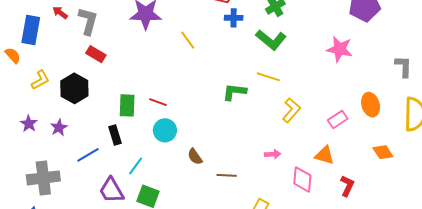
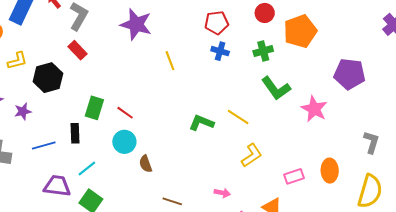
green L-shape: (271, 40) -> (276, 88), moved
brown semicircle: (195, 157) -> (146, 164), moved
purple trapezoid: (111, 190) -> (57, 186), turned 112

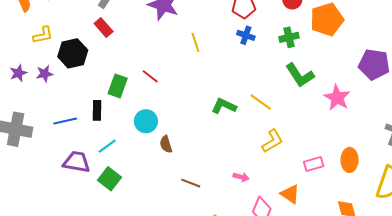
purple star: (23, 111) -> (45, 74), moved
red line: (125, 113) -> (150, 76), moved

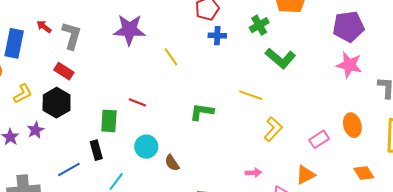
red rectangle: (104, 27) -> (64, 71), moved
pink star: (337, 98) -> (349, 65), moved
green L-shape: (224, 106) -> (202, 112), moved
orange triangle: (290, 194) -> (305, 175), turned -45

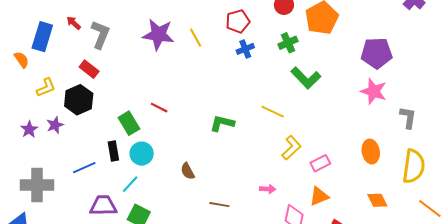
blue cross: (217, 36) -> (245, 49), turned -30
yellow line: (171, 57) -> (196, 38), moved
green rectangle: (109, 121) -> (129, 123), turned -40
pink rectangle: (319, 139) -> (320, 163), moved
cyan circle: (146, 147) -> (142, 154), moved

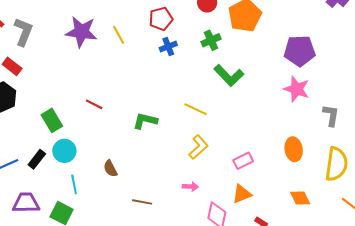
red line: (159, 108) -> (94, 104), moved
yellow L-shape: (291, 148) -> (198, 147), moved
black rectangle: (113, 151) -> (37, 159), moved, turned 48
cyan line: (130, 184) -> (74, 184), moved, turned -54

